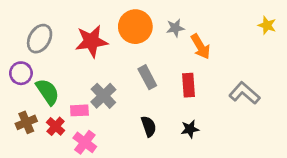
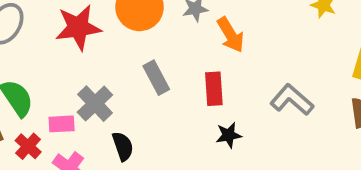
black semicircle: (149, 126) -> (123, 146), moved
black star: (190, 129) -> (229, 135), moved

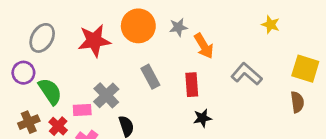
gray L-shape: (292, 100) -> (247, 74), moved

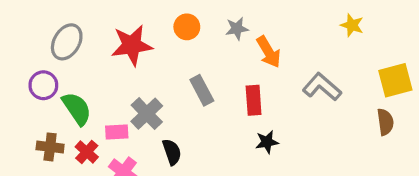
orange circle: (138, 26) -> (187, 27), size x0.6
yellow square: (305, 69) -> (395, 80), turned -32
brown cross: (29, 122) -> (50, 147), turned 30

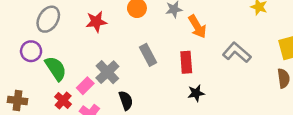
red star: (132, 45) -> (96, 22), size x0.7
pink rectangle: (117, 132) -> (85, 86), turned -42
brown cross: (50, 147) -> (17, 100), moved

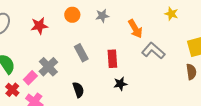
orange arrow: (197, 27) -> (135, 29), moved
black semicircle: (126, 100) -> (78, 90), moved

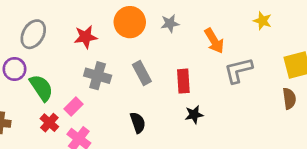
orange circle: (72, 15) -> (130, 22), size x1.5
gray L-shape: (153, 51) -> (238, 70), turned -55
gray cross: (48, 67) -> (98, 76), moved, turned -30

